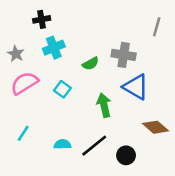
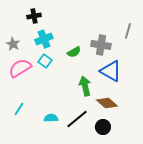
gray line: (157, 27) -> (128, 31), moved
cyan square: (62, 89) -> (45, 61), moved
brown diamond: (155, 127) -> (107, 103), moved

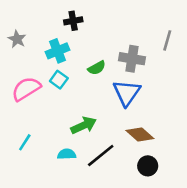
black cross: (34, 16) -> (73, 21), moved
gray star: (13, 44) -> (17, 39), moved
blue triangle: (111, 71) -> (127, 93), moved, turned 35
green arrow: (85, 86) -> (84, 125), moved, turned 78
black circle: (103, 127) -> (148, 166), moved

